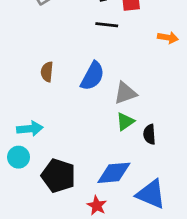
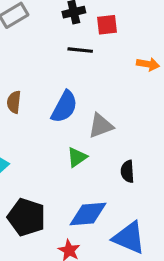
green triangle: (125, 122) -> (77, 157), moved

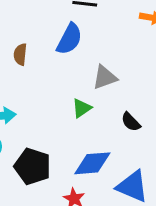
blue semicircle: (64, 107) -> (69, 39), moved
black semicircle: (127, 171) -> (131, 122), turned -40

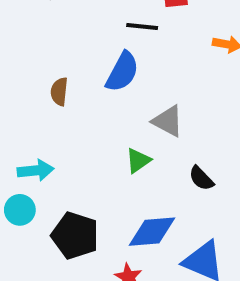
gray triangle: (105, 77) -> (168, 121), turned 48

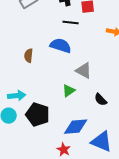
blue semicircle: (122, 72) -> (61, 46), turned -100
black pentagon: (75, 236) -> (38, 115), moved

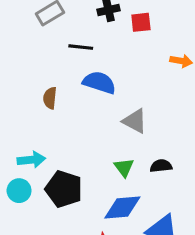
black line: (71, 23) -> (81, 47), moved
green triangle: (69, 91) -> (124, 167), moved, turned -32
black semicircle: (101, 100) -> (161, 166), turned 128

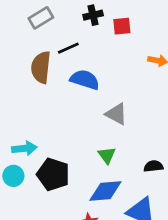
black line: (81, 47) -> (68, 48), turned -30
brown semicircle: (50, 98) -> (41, 67), moved, size x1.6
black semicircle: (161, 166) -> (153, 166), moved

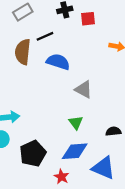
black pentagon: (53, 174) -> (33, 153), moved, turned 30

